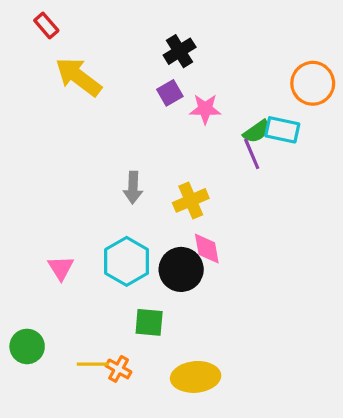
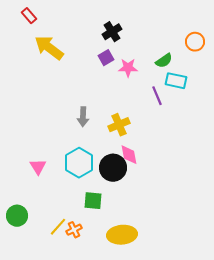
orange circle: (313, 83) -> (195, 42), moved, size x0.7
green semicircle: (257, 131) -> (164, 61), moved
yellow line: (93, 364) -> (58, 227), turned -48
orange cross: (119, 369) -> (74, 230), turned 35

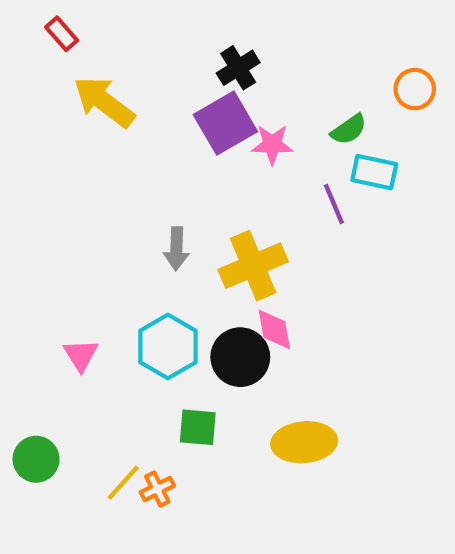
purple square: (106, 58) -> (225, 123), size x1.8
yellow cross: (119, 125) -> (253, 266), size x1.4
yellow ellipse: (122, 235) -> (304, 442), moved

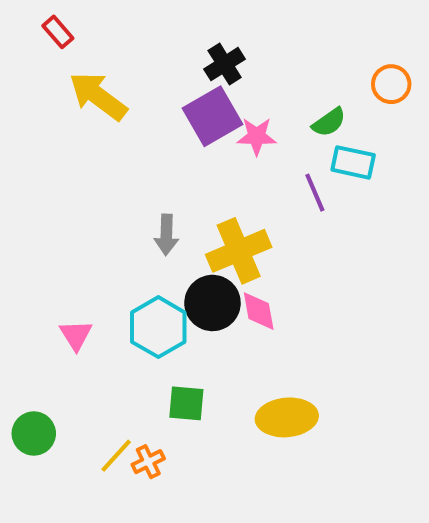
black circle: (240, 357) -> (212, 303), moved

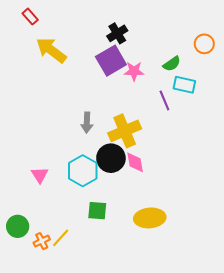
orange cross: (148, 462) -> (42, 241), moved

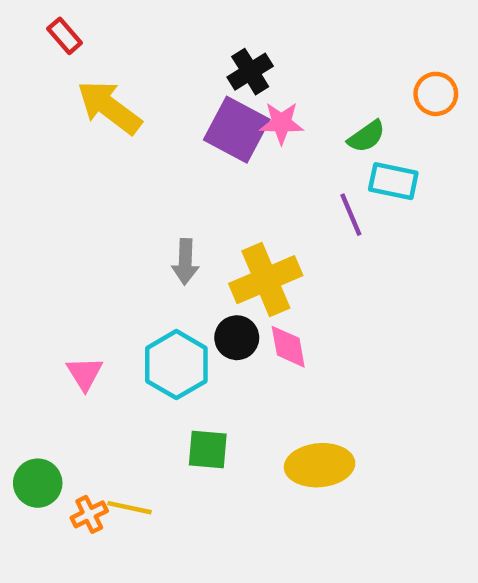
purple square: (111, 61) -> (237, 130), turned -32
pink star: (134, 71) -> (281, 123), moved
black circle: (111, 158) -> (237, 338), size x0.7
yellow line: (61, 238) -> (129, 508), turned 60

